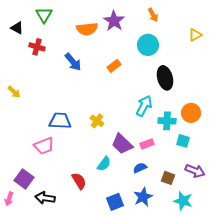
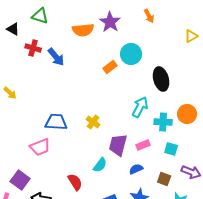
green triangle: (44, 15) -> (40, 16), turned -42
cyan circle: (148, 45) -> (131, 54), moved
blue arrow: (73, 62) -> (56, 57), moved
cyan square: (183, 141) -> (171, 149), moved
purple trapezoid: (122, 144) -> (118, 145), turned 60

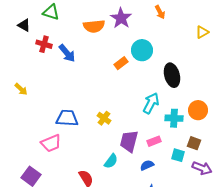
cyan square: (171, 149) -> (178, 155), moved
brown square: (164, 179) -> (194, 143), moved

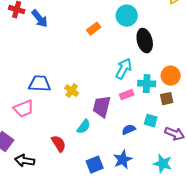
cyan circle: (142, 50) -> (127, 16), moved
yellow cross: (104, 118) -> (72, 91), moved
pink rectangle: (154, 141) -> (127, 95), moved
brown square: (194, 143) -> (167, 99), moved, turned -32
blue semicircle: (147, 165) -> (129, 130), moved

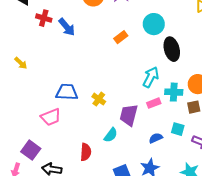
red semicircle: (59, 144) -> (86, 152), turned 36

